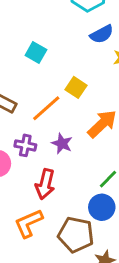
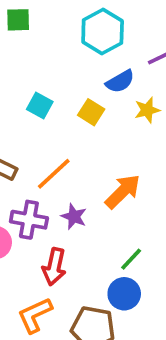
yellow square: (76, 87) -> (91, 112), moved
purple cross: (25, 145) -> (29, 220), size x1.4

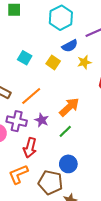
green line: (131, 259) -> (65, 131), moved

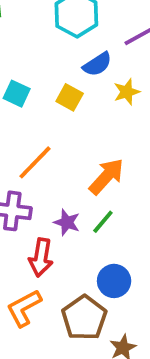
purple star: (42, 120) -> (67, 222), moved
brown pentagon: (50, 182) -> (84, 318), turned 30

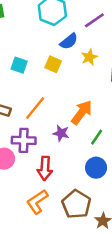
purple star: (67, 222) -> (61, 133), moved
green line: (103, 222) -> (97, 137), moved
blue circle: (114, 281) -> (96, 168), moved

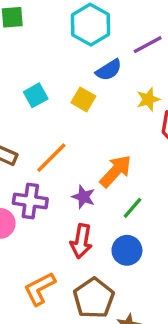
yellow star: (89, 57) -> (148, 99), moved
cyan square: (19, 65) -> (36, 95), turned 35
red arrow: (45, 168) -> (81, 241), moved

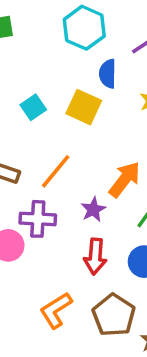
blue semicircle: (109, 70) -> (108, 74), turned 128
yellow square: (83, 99) -> (84, 107), size x1.4
purple star: (84, 197) -> (93, 210), turned 30

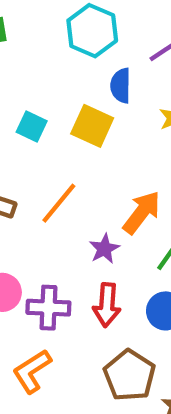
cyan square: (33, 107) -> (32, 126), turned -30
purple cross: (38, 219) -> (48, 308), moved
orange L-shape: (56, 310) -> (32, 371), moved

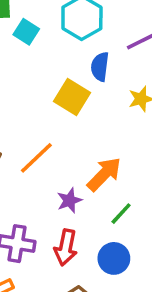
cyan square: (32, 126) -> (26, 32), moved

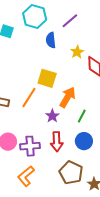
yellow square: (72, 97) -> (47, 78), moved

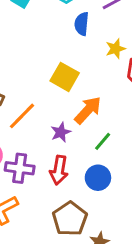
orange line: (29, 98) -> (22, 116), moved

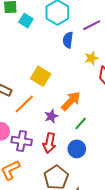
yellow square: (65, 77) -> (41, 76), moved

